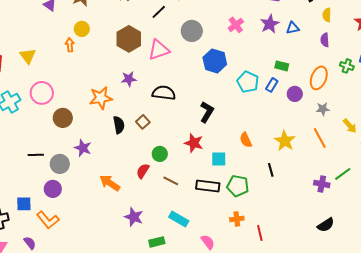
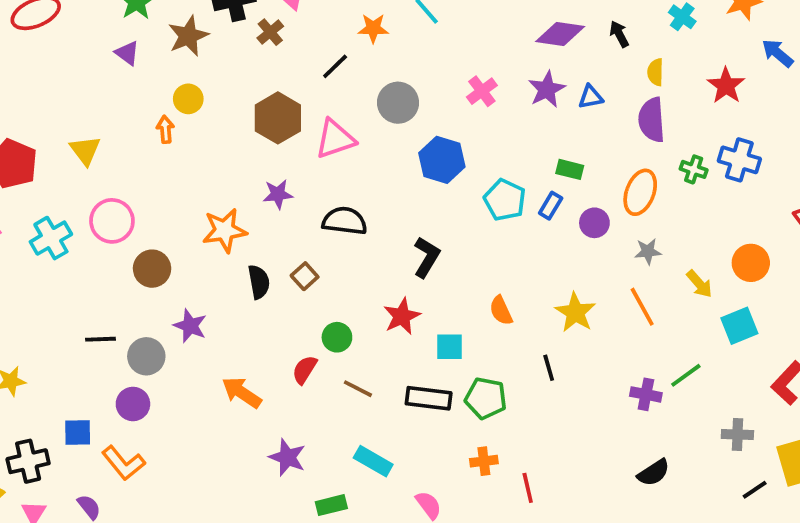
purple semicircle: (325, 40) -> (652, 120), size x1.6
red star: (194, 143) -> (402, 316), turned 30

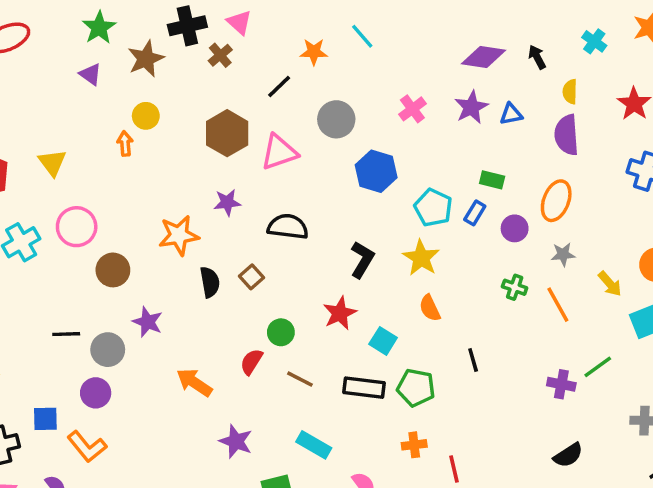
green cross: (694, 169) -> (515, 287), moved
yellow star: (575, 312) -> (421, 258), moved
cyan square: (450, 347) -> (383, 341), turned 32

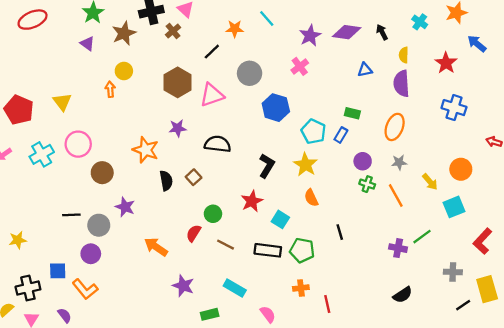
purple star: (471, 107) -> (310, 36), moved
purple circle: (515, 228) -> (363, 161), moved
orange star: (179, 235) -> (146, 150), turned 30

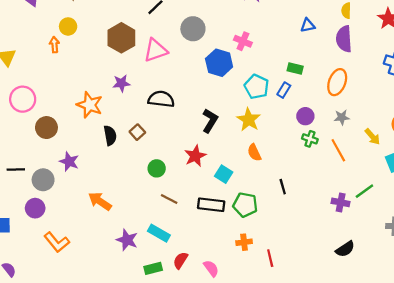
pink cross: (300, 66) -> (243, 41), moved, turned -30
red semicircle: (194, 233) -> (180, 260), moved
cyan rectangle: (235, 288) -> (159, 233), moved
orange L-shape: (85, 289) -> (57, 242), moved

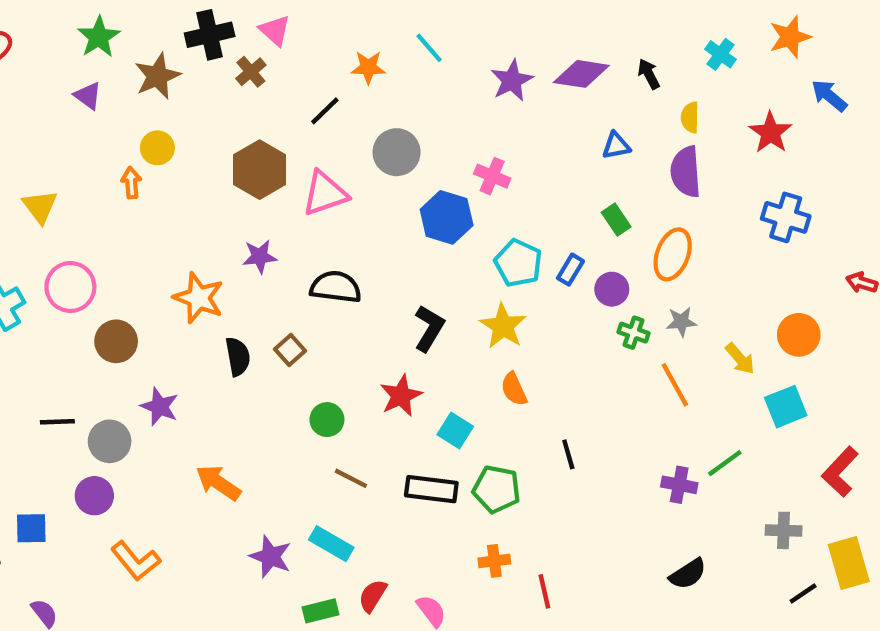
green rectangle: (295, 68) -> (616, 220), moved, turned 42
purple circle: (305, 116) -> (612, 289), moved
green cross: (310, 139) -> (634, 333), moved

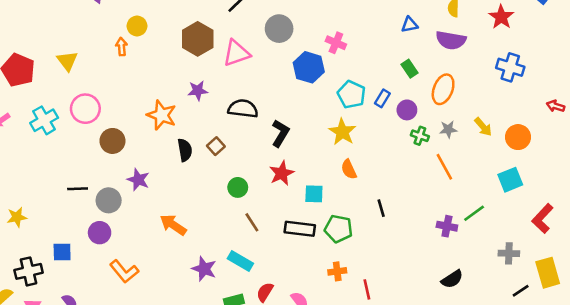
purple semicircle: (686, 172) -> (451, 40), turned -76
black L-shape: (429, 328) -> (280, 133), moved
yellow arrow: (740, 359) -> (483, 127), moved
cyan square: (455, 430) -> (314, 194), turned -30
brown line: (351, 478) -> (252, 222), turned 30

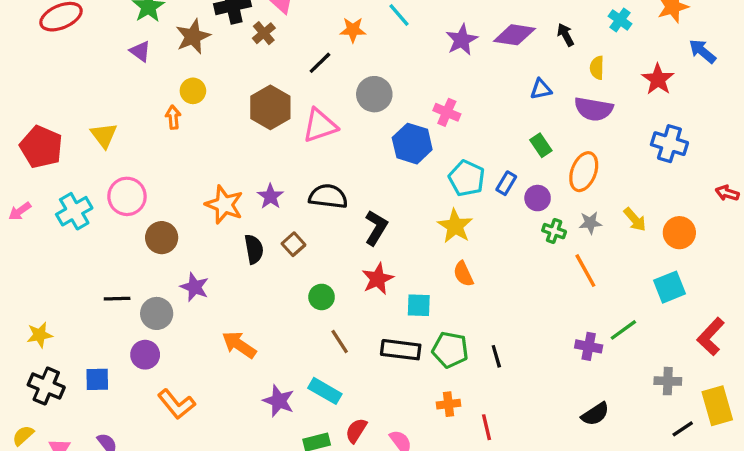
purple star: (198, 91) -> (270, 196), moved, turned -30
black line: (381, 208) -> (496, 356), moved
black cross: (29, 271) -> (46, 386), moved, turned 36

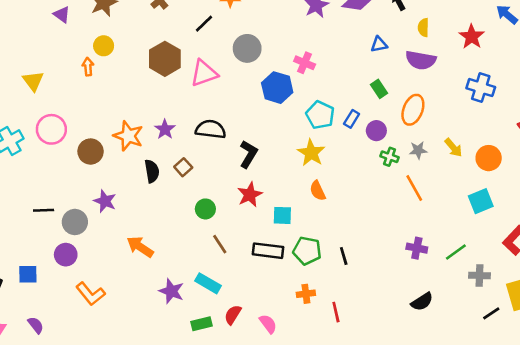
brown circle: (162, 238) -> (91, 152), moved
green line: (623, 330) -> (456, 252), moved

